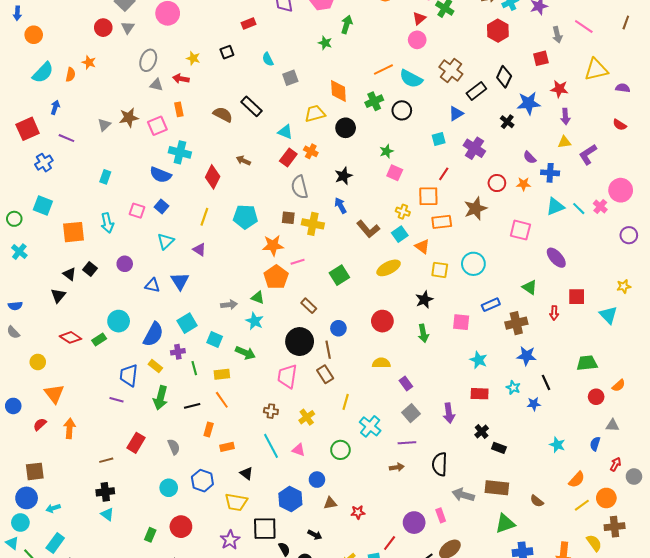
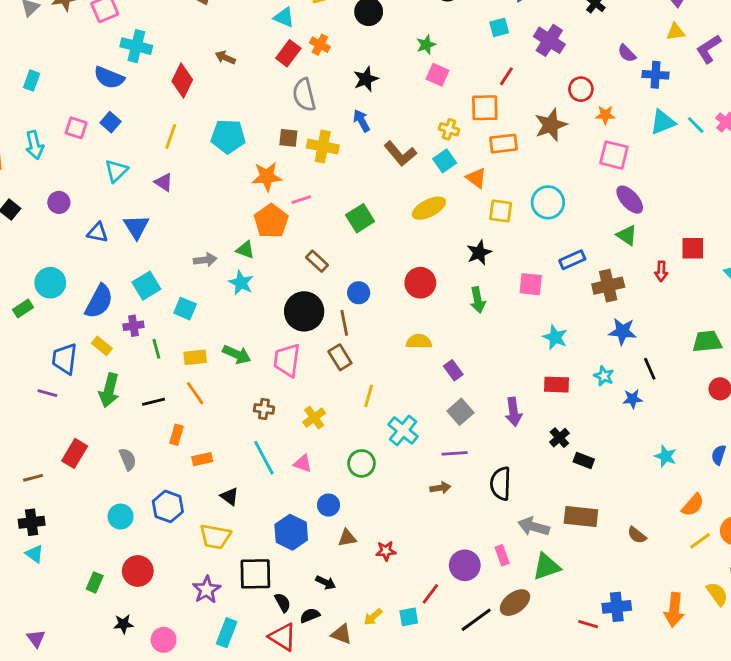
orange star: (524, 184) -> (605, 115), moved
purple ellipse: (556, 258) -> (630, 200), moved
green arrow: (245, 353) -> (237, 354), moved
green triangle: (505, 524) -> (546, 567), moved

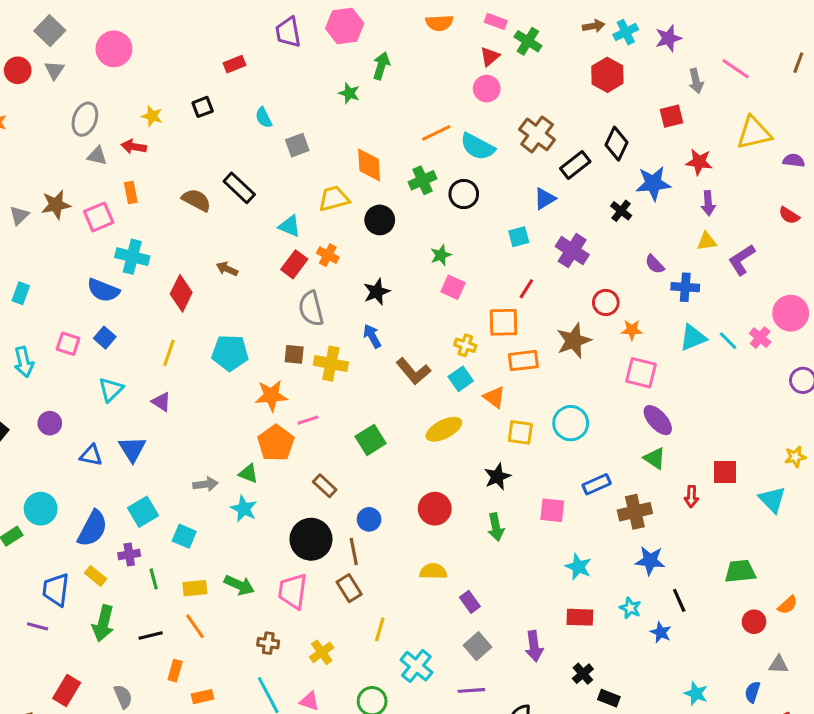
blue star: (633, 399) -> (661, 632), turned 30

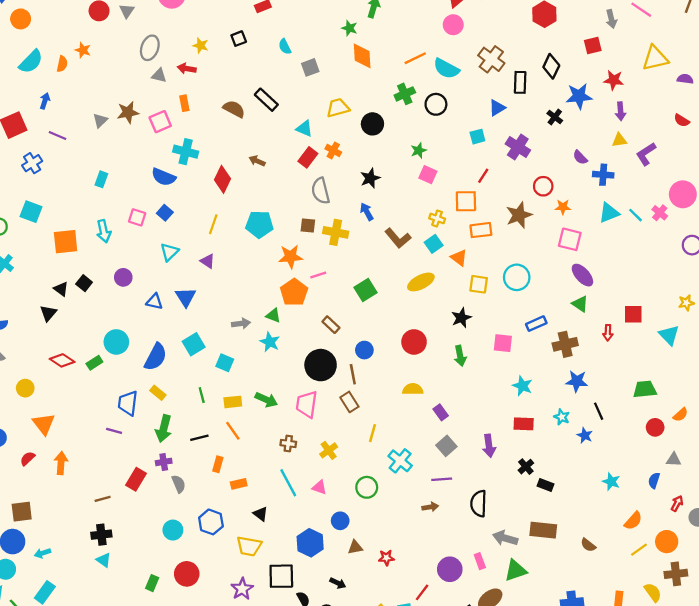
orange diamond: (369, 165) -> (362, 56), moved
black rectangle: (575, 165) -> (520, 82), turned -50
purple cross: (129, 555) -> (164, 462), moved

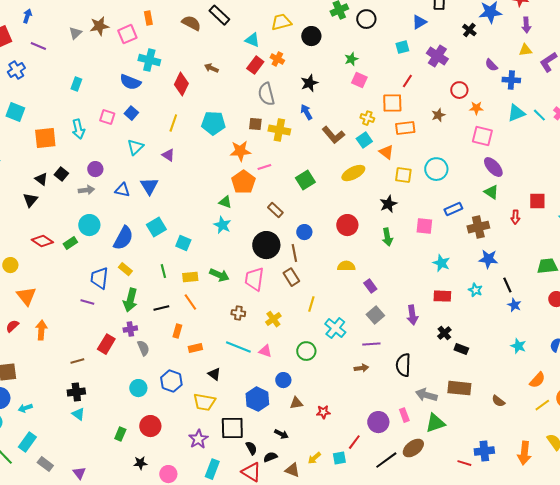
brown star: (519, 215) -> (438, 115), size x0.6
gray arrow: (241, 324) -> (86, 190), moved
blue star: (585, 435) -> (514, 305), moved
cyan line: (288, 483) -> (238, 347), turned -40

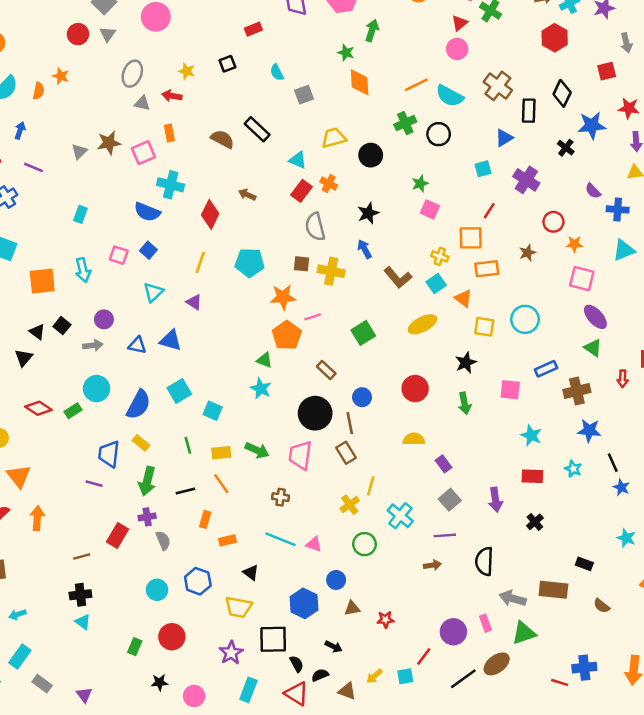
blue triangle: (149, 186) -> (171, 340), turned -42
yellow cross: (273, 319) -> (350, 505), moved
black rectangle: (461, 349) -> (584, 564), moved

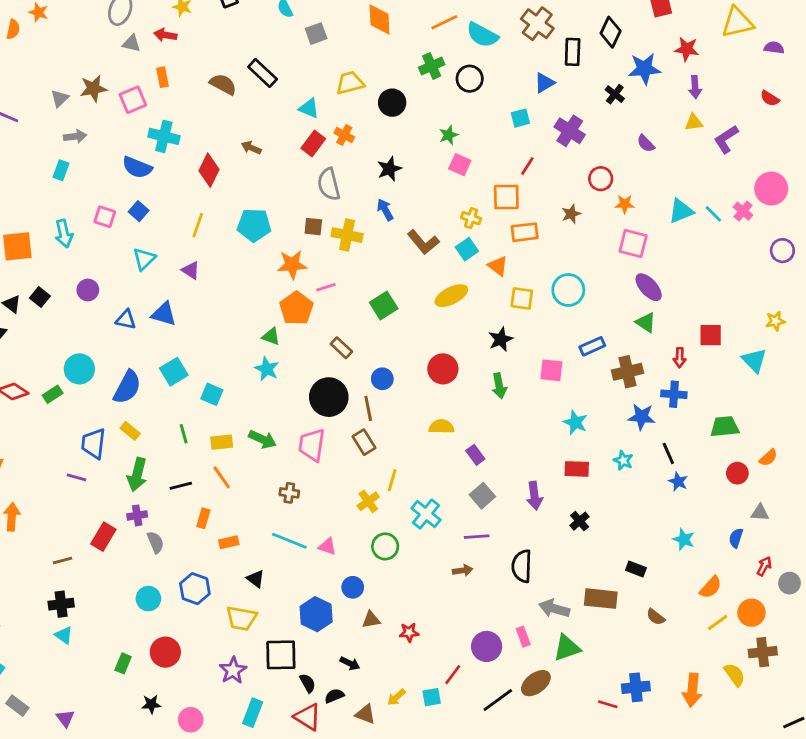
blue cross: (618, 209) -> (674, 394), moved
gray arrow: (93, 345) -> (75, 136), moved

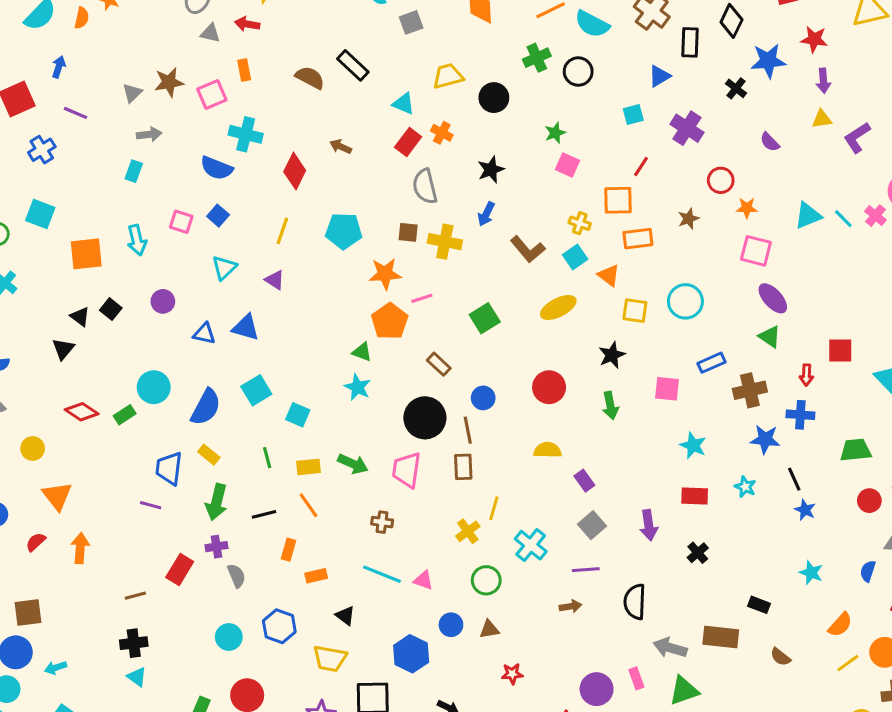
blue arrow: (385, 210) -> (486, 214), turned -125
brown rectangle: (364, 442) -> (463, 467), turned 30
brown triangle: (371, 620) -> (489, 629), moved

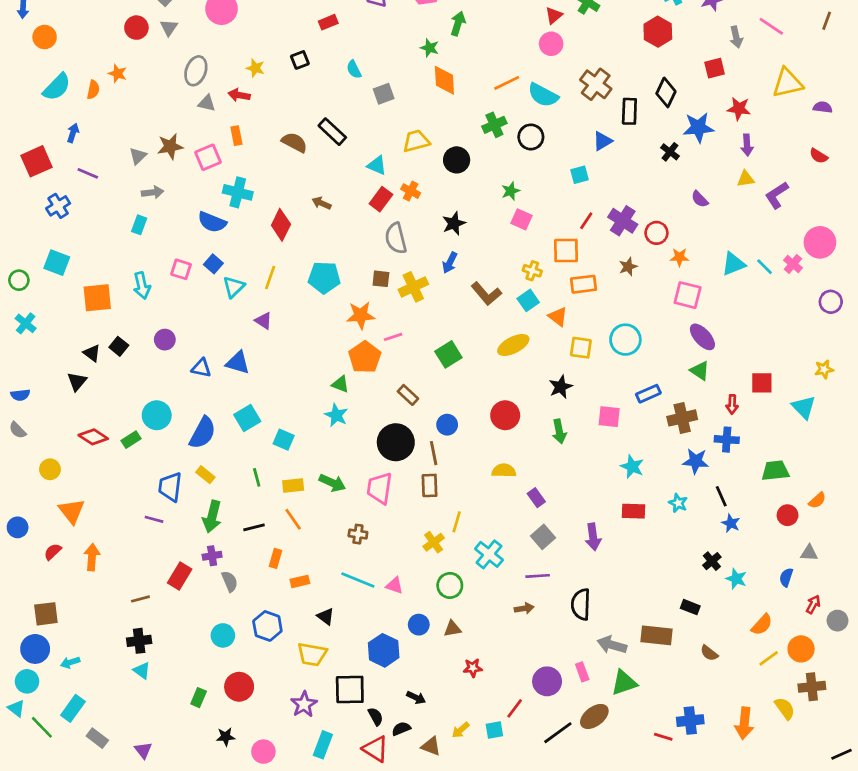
purple cross: (687, 128) -> (623, 221), moved
yellow cross: (445, 242) -> (413, 287), turned -36
cyan triangle: (224, 268) -> (234, 287), moved
black cross: (698, 553) -> (712, 561), moved

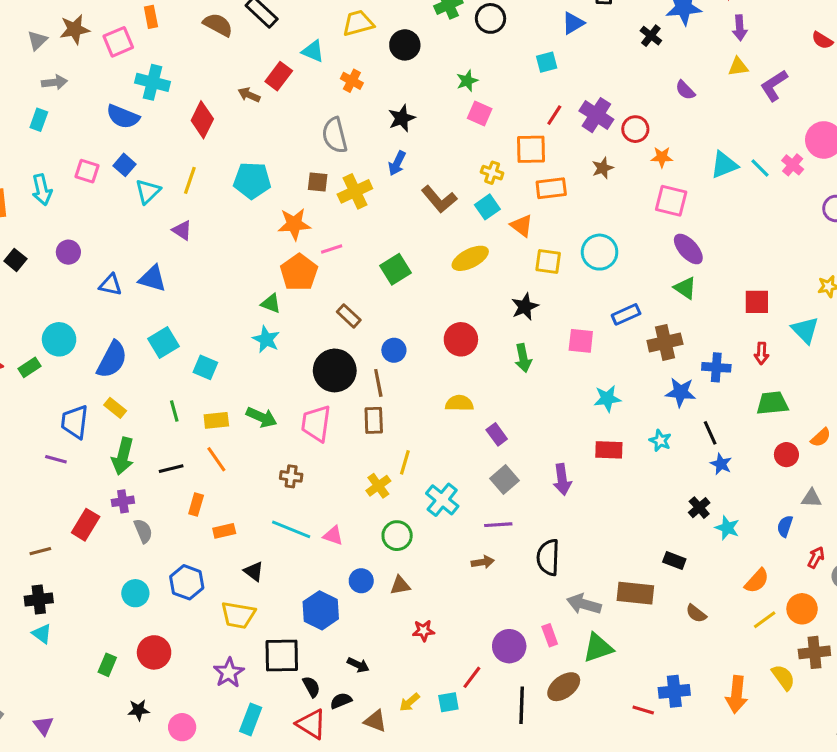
red rectangle: (381, 199) -> (279, 76), moved
red arrow: (732, 404) -> (762, 353), moved
cyan star: (632, 467) -> (607, 399), turned -30
black line: (558, 733) -> (522, 705), turned -52

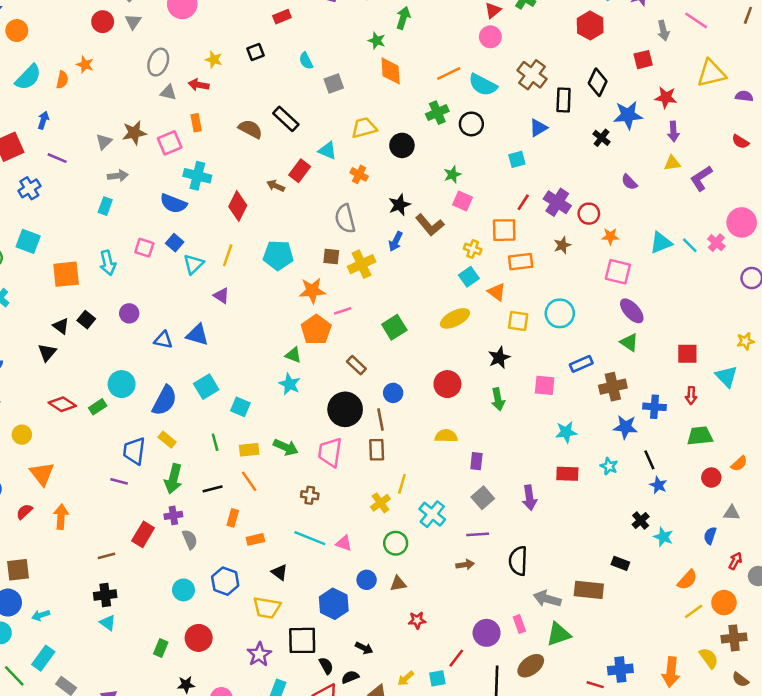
brown L-shape: (439, 199) -> (430, 225), moved
purple rectangle: (497, 434) -> (476, 461), turned 42
brown semicircle: (696, 613) -> (740, 680), moved

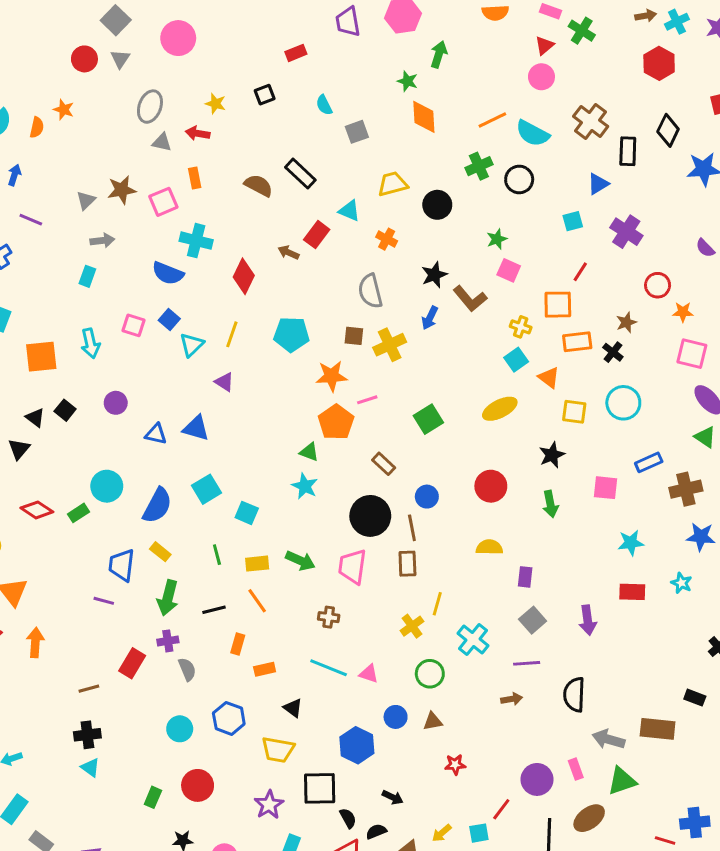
black cross: (601, 138) -> (613, 352), moved
purple cross: (557, 202) -> (626, 232), moved

